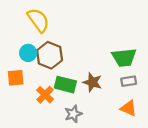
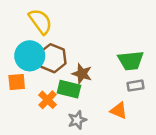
cyan circle: (28, 53) -> (30, 56), size x1.6
brown star: (92, 82) -> (82, 74), moved
orange triangle: (129, 108) -> (119, 110), moved

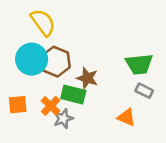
orange square: (17, 82) -> (18, 105), moved
gray rectangle: (135, 86) -> (144, 91), turned 35
gray star: (77, 120) -> (63, 119), moved

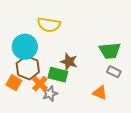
yellow semicircle: (43, 22) -> (49, 25), moved, turned 135
brown hexagon: (56, 62) -> (28, 68), moved
orange square: (18, 105) -> (14, 83), turned 35

